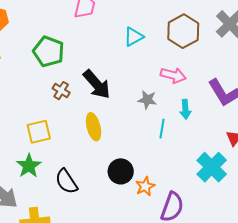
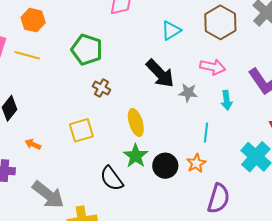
black arrow: (97, 84) -> (160, 73), moved
cyan line: (162, 129) -> (206, 133), moved
green star: (29, 166) -> (136, 156), moved
orange star: (145, 186) -> (196, 163), moved

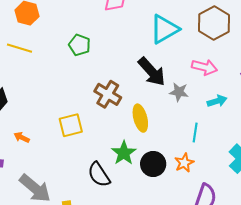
cyan triangle: (171, 30) -> (164, 29), size x1.5
green pentagon: (87, 50) -> (80, 45), size x0.7
brown cross: (102, 88) -> (108, 94), moved, size x1.5
cyan arrow: (227, 100) -> (217, 101), turned -102
yellow ellipse: (136, 122) -> (140, 118), moved

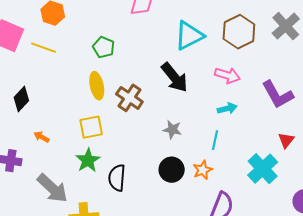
gray star: (179, 92) -> (172, 130), moved
cyan arrow: (217, 101) -> (227, 108), moved
yellow ellipse: (140, 118) -> (97, 86), moved
green star: (124, 153) -> (88, 160), moved
black semicircle: (99, 175) -> (117, 178), turned 36

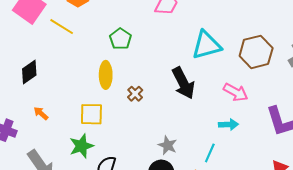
brown cross: (129, 98) -> (135, 94), size x0.6
gray star: (172, 130) -> (168, 145), moved

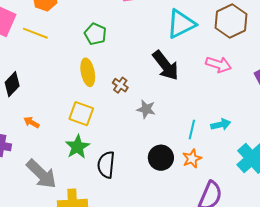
yellow square: (91, 114) -> (81, 114), turned 30
cyan arrow: (228, 125) -> (221, 124), moved
gray star: (168, 145) -> (146, 109), moved
cyan line: (210, 153) -> (192, 130), moved

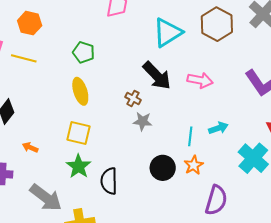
pink arrow: (219, 64) -> (200, 80), moved
brown cross: (120, 85) -> (133, 98), moved

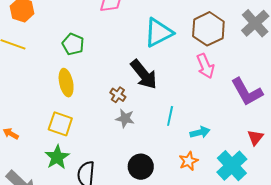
pink arrow: (200, 80) -> (205, 66), moved, turned 50
cyan line: (190, 136) -> (170, 116), moved
orange star: (194, 165) -> (189, 161), moved

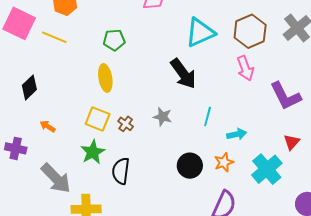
green pentagon: (73, 44) -> (114, 40), turned -30
brown cross: (118, 95) -> (126, 124), moved
black circle: (141, 167) -> (190, 166), moved

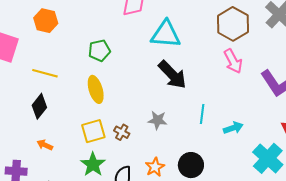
cyan triangle: (200, 33) -> (166, 34), moved, turned 36
yellow line: (54, 37) -> (45, 73), moved
black diamond: (29, 87) -> (39, 106), moved
yellow square: (98, 119) -> (93, 131), turned -30
orange star: (224, 162) -> (155, 167), moved

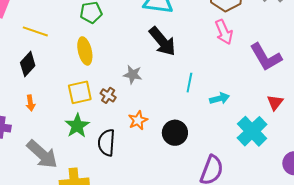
gray star: (157, 120) -> (133, 75), moved
orange arrow: (45, 145) -> (30, 103), turned -126
orange star: (155, 167) -> (138, 120), moved

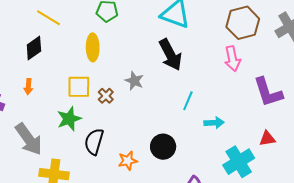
red triangle: (275, 102) -> (267, 139), turned 30
orange star: (138, 120) -> (128, 161), moved

